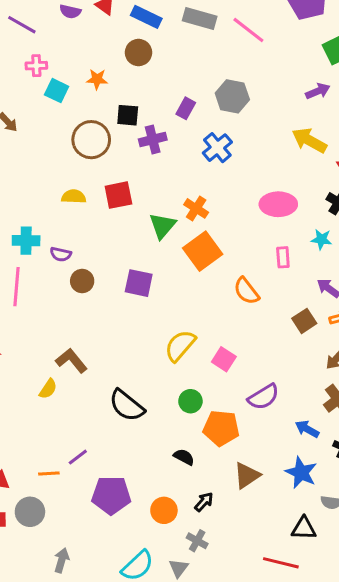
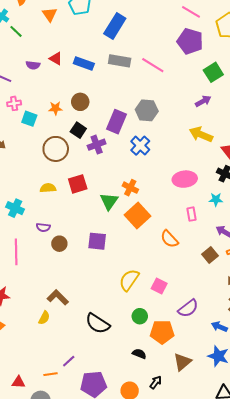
brown circle: (138, 53) -> (80, 102), moved
purple rectangle: (186, 108) -> (116, 122), size x1.6
black square: (128, 115) -> (78, 130), turned 35
cyan cross: (26, 241) -> (15, 208), moved, turned 30

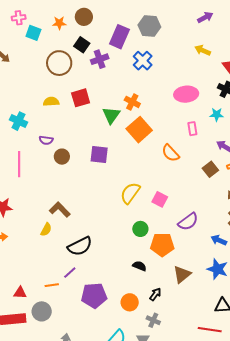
yellow arrow: (201, 134) -> (203, 50), size x0.7
black semicircle: (98, 323) -> (80, 246), moved, turned -60

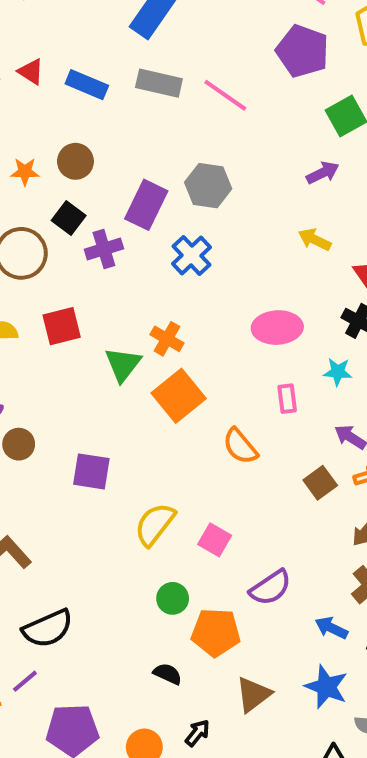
purple square: (99, 154) -> (91, 471), moved

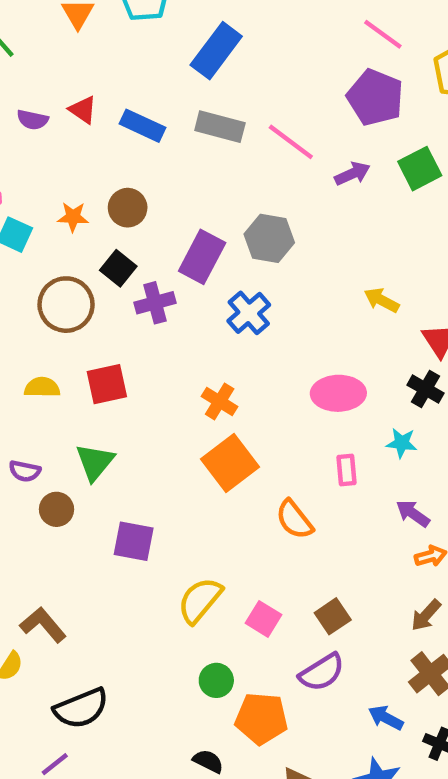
purple arrow: (323, 173) -> (352, 174), moved
green triangle: (123, 364) -> (95, 462), moved
brown square: (320, 483) -> (333, 616), moved

